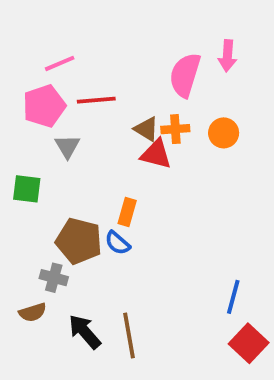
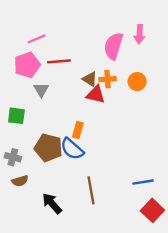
blue semicircle: (117, 243) -> (72, 149), size x1.5
gray cross: (54, 278) -> (13, 157), moved
blue line: (233, 297) -> (143, 182), turned 66
brown semicircle: (33, 312) -> (20, 181), moved
brown line: (129, 336) -> (91, 190), moved

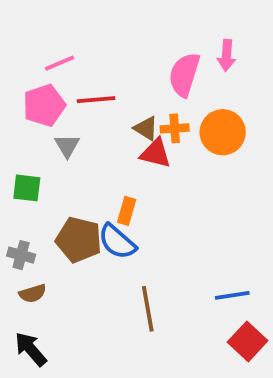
orange circle: (137, 82) -> (223, 132), size x1.5
black arrow: (52, 203) -> (31, 349), moved

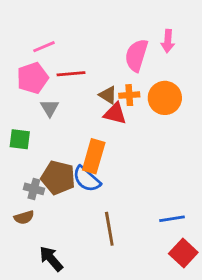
orange rectangle: (127, 211) -> (94, 156), size x1.6
gray cross: (21, 255) -> (34, 189), moved
black arrow: (31, 349) -> (51, 259), moved

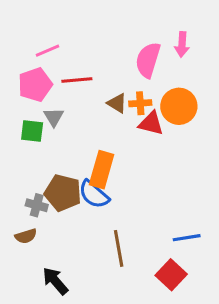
red triangle: (115, 114) -> (151, 123), moved
green square: (20, 139) -> (32, 131), moved
red square: (183, 253) -> (171, 275), moved

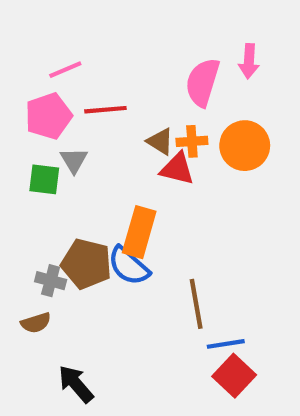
red triangle: (151, 123) -> (177, 169), moved
blue line: (187, 238) -> (226, 344), moved
brown line: (119, 248) -> (196, 304), moved

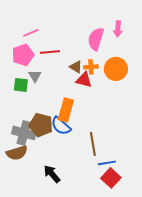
gray cross: (51, 281) -> (24, 133), size x1.6
brown semicircle: (36, 323) -> (17, 153), size x1.5
black arrow: (76, 384) -> (52, 174), moved

